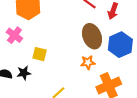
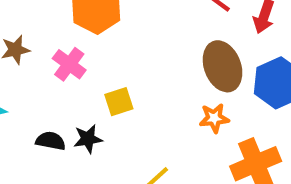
yellow square: (40, 54) -> (119, 102), turned -32

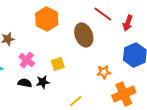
pink cross: (69, 64) -> (27, 60), moved
brown ellipse: (223, 66) -> (84, 35), moved

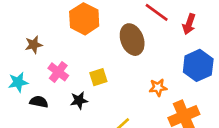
black semicircle: (25, 83) -> (39, 102), moved

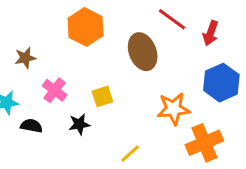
orange star: (158, 87) -> (173, 109), size x1.5

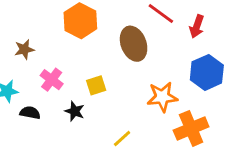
black star: (79, 124) -> (75, 111), turned 30

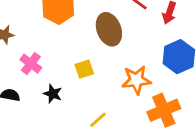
yellow square: (96, 85) -> (84, 69), moved

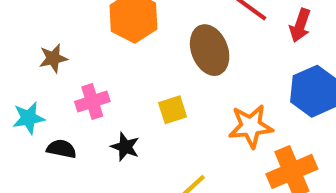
pink cross: (31, 64) -> (92, 102), turned 35

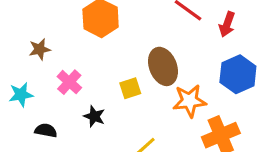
brown ellipse: (210, 50) -> (163, 66), moved
pink cross: (92, 102) -> (69, 82), turned -30
black semicircle: (61, 149) -> (46, 130), moved

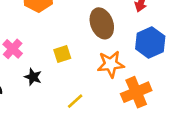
brown ellipse: (163, 66) -> (102, 23), moved

